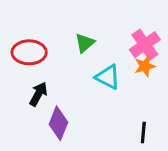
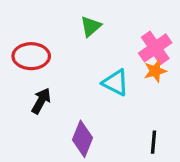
green triangle: (85, 43) -> (91, 26), moved
purple diamond: (58, 123) -> (82, 139), moved

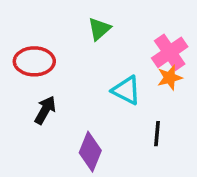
black line: (154, 142) -> (157, 134), moved

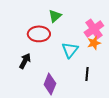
red ellipse: (34, 61) -> (39, 34), moved
cyan triangle: (126, 90) -> (70, 50), turned 42

